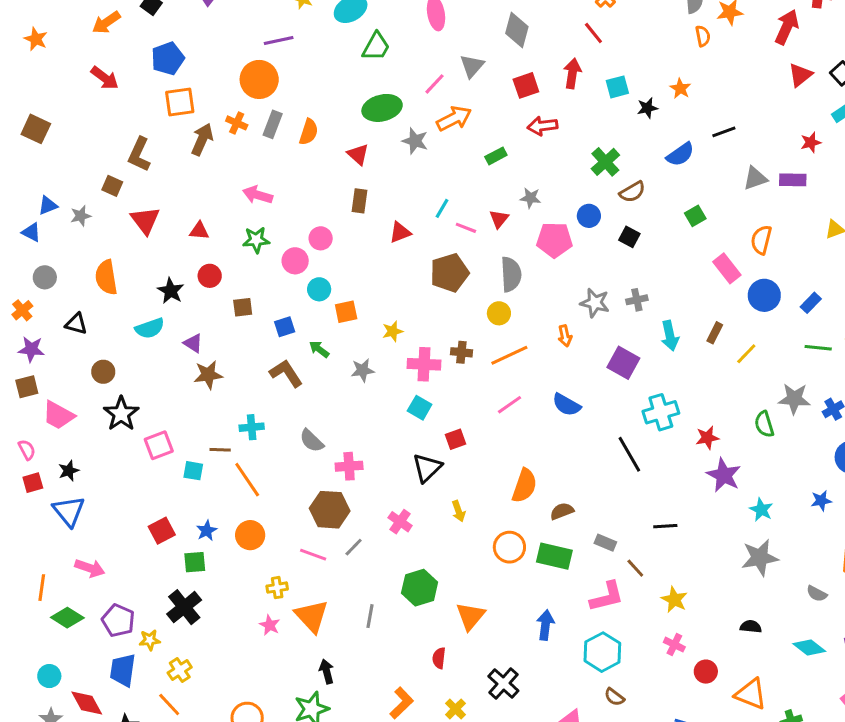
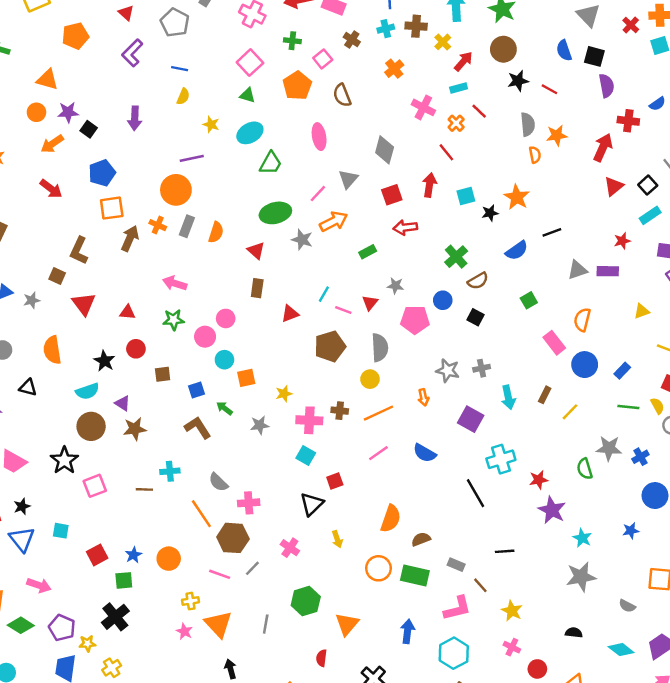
orange star: (680, 88) -> (517, 197), size x1.5
brown circle: (103, 372) -> (91, 426), moved, size x1.5
cyan square: (193, 471) -> (61, 531), moved
orange line: (247, 480) -> (201, 514), moved

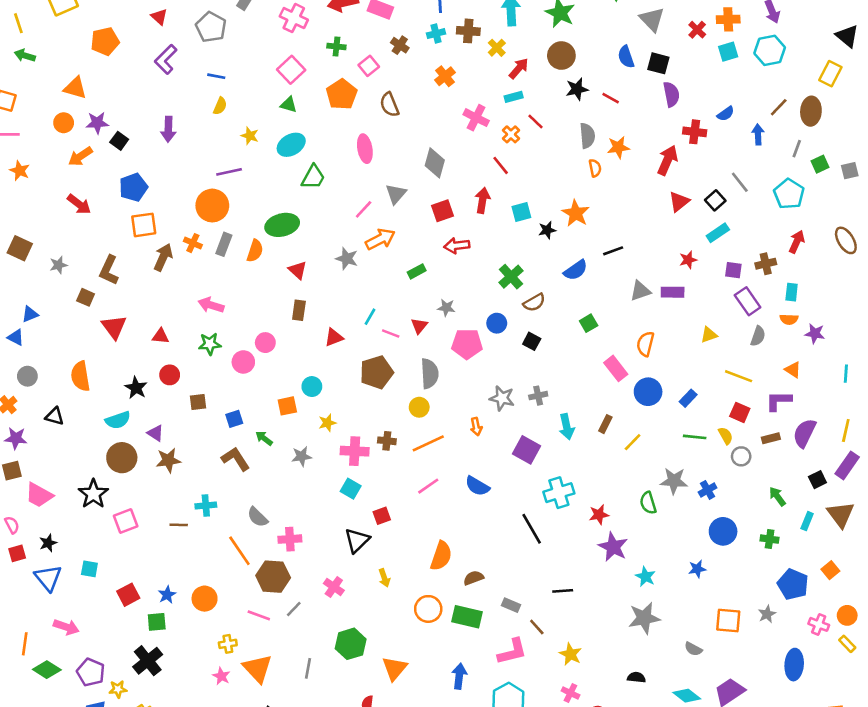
green ellipse: (275, 213) -> (282, 225), moved
gray star: (32, 300) -> (58, 265), moved
cyan circle: (224, 360) -> (312, 387), moved

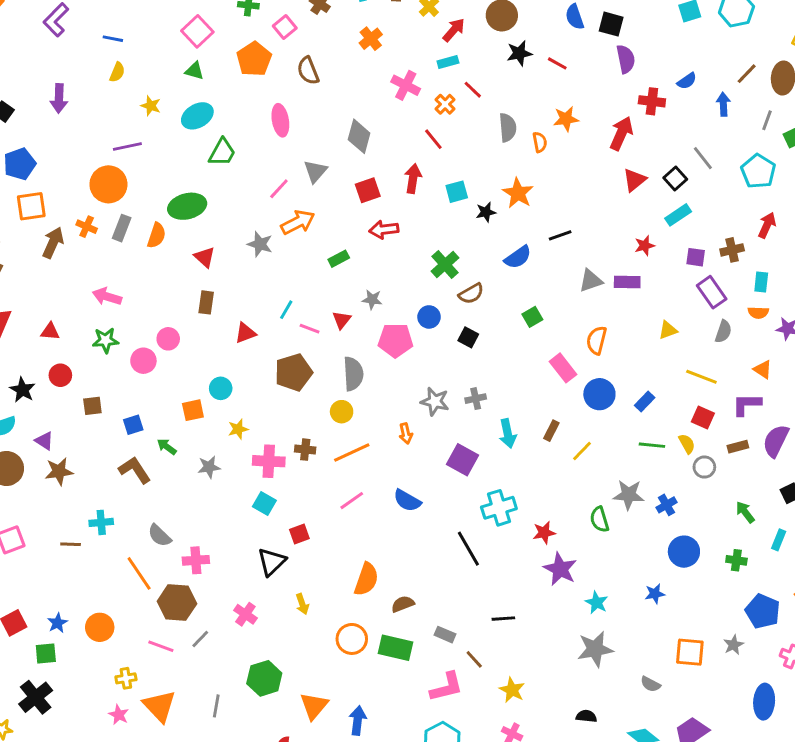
gray semicircle: (587, 136) -> (508, 128), moved
blue arrow: (459, 676) -> (358, 721), moved

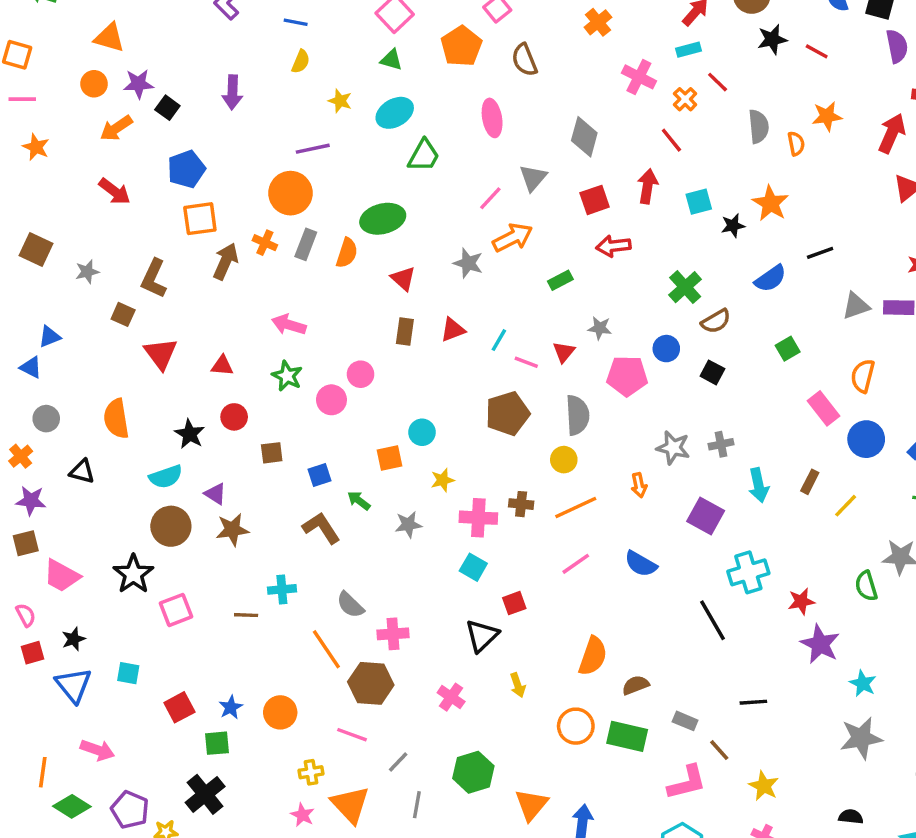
red triangle: (245, 333) -> (453, 330), moved
green star: (106, 340) -> (287, 376), turned 30
gray line: (200, 639) -> (398, 762), moved

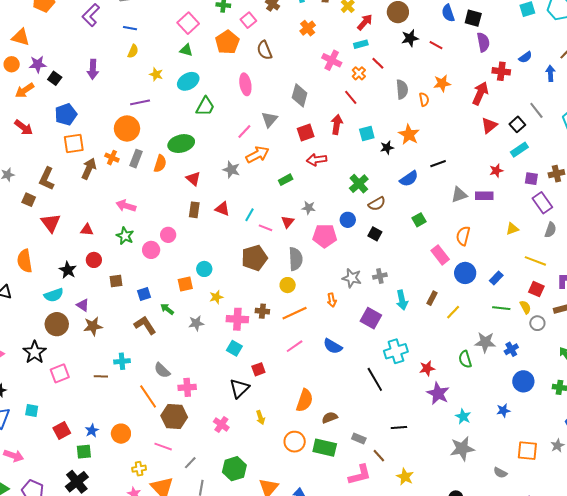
red triangle: (453, 330) -> (222, 209), turned 42

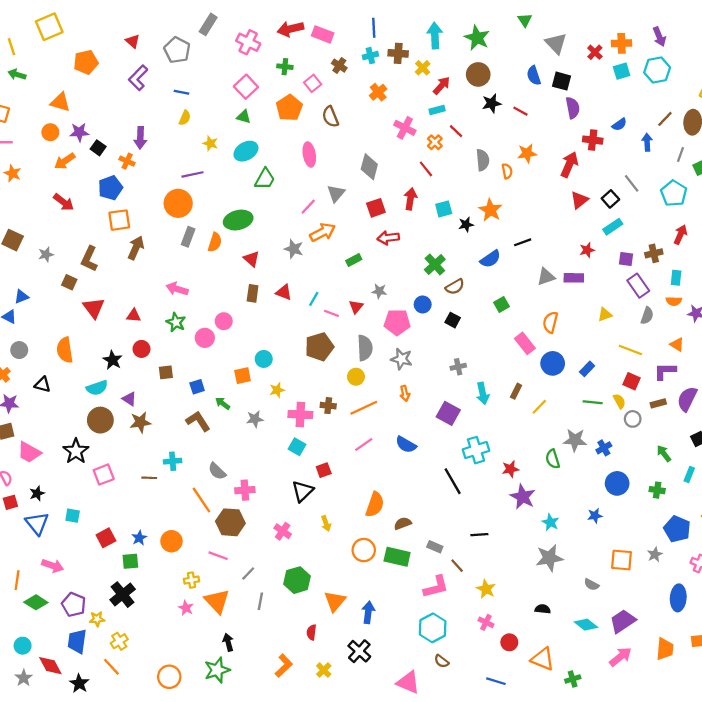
orange cross: (112, 158) -> (127, 161), moved
gray star: (352, 278) -> (402, 359), moved

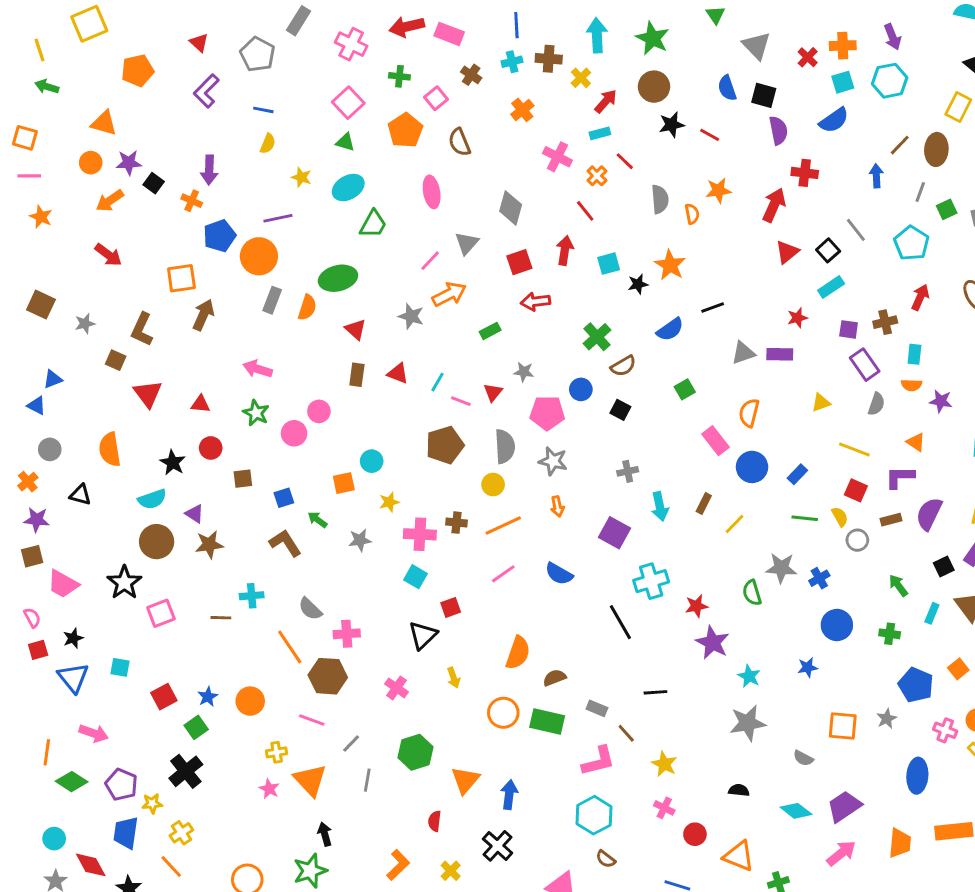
blue semicircle: (619, 124) -> (834, 120), moved, size x1.5
blue pentagon: (110, 188) -> (219, 236), moved
green square: (130, 561) -> (196, 727), turned -30

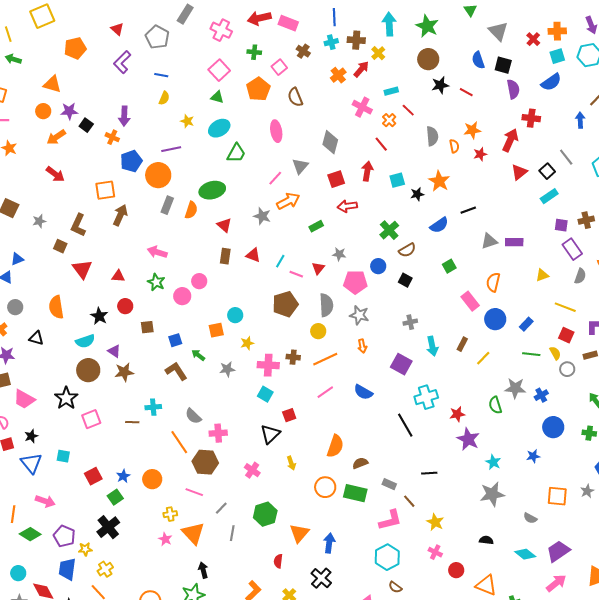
red arrow: (606, 101) -> (361, 69), moved
red star: (797, 318) -> (480, 154), moved

